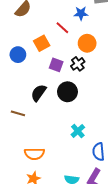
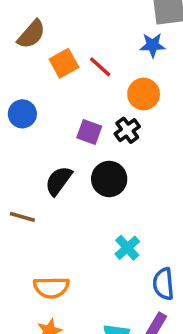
blue star: (81, 13) -> (153, 45), moved
orange square: (42, 43) -> (64, 63), moved

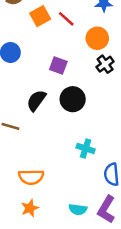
black cross: (127, 130) -> (105, 64), moved
cyan cross: (127, 248) -> (86, 148), turned -30

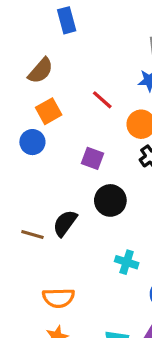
orange square: (40, 16) -> (49, 111), moved
black semicircle: (36, 100) -> (65, 223), moved

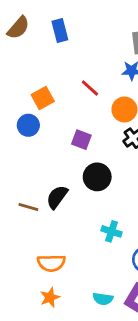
blue rectangle: (67, 20) -> (60, 31), moved
brown semicircle: (41, 71) -> (18, 28), moved

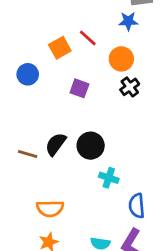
orange square: (43, 98) -> (60, 48), moved
black circle: (97, 177) -> (91, 146), moved

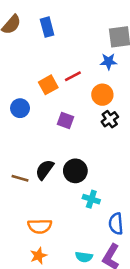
red line: (88, 38) -> (73, 76), turned -70

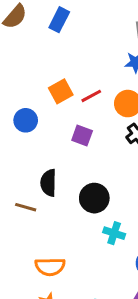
blue rectangle: (47, 27) -> (59, 20), turned 42
red line: (73, 76) -> (91, 96), moved
black semicircle: (45, 170) -> (49, 183), moved, turned -35

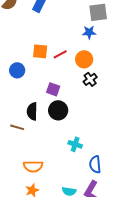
orange square: (61, 91) -> (40, 51), turned 35
purple square: (82, 136) -> (53, 89), moved
black circle: (94, 198) -> (58, 110), moved

